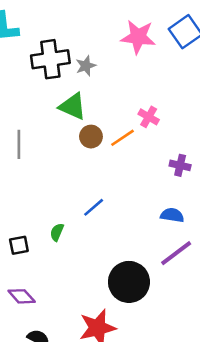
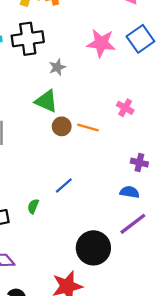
black cross: (50, 59) -> (28, 39), moved
pink cross: (149, 117) -> (125, 108), moved
orange line: (122, 138) -> (88, 127), turned 50
purple cross: (180, 165) -> (139, 163), moved

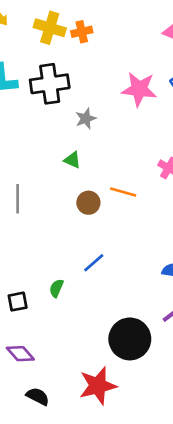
green triangle: (46, 101) -> (72, 160), size x0.6
brown circle: (62, 126) -> (88, 203), moved

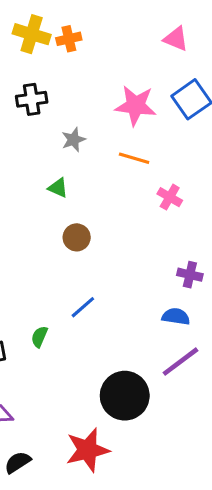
black cross: (50, 84) -> (32, 99), size x0.7
orange line: (123, 192) -> (134, 158), moved
black semicircle: (38, 396) -> (18, 462), turned -60

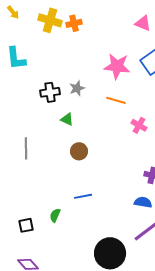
black cross: (32, 99) -> (50, 92), moved
blue line: (83, 307) -> (83, 196), turned 30

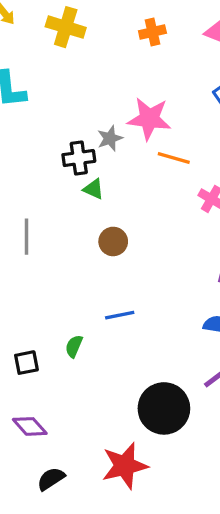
orange cross: (74, 23) -> (152, 32), moved
pink star: (117, 66) -> (149, 119), moved
black cross: (50, 92) -> (79, 158), moved

